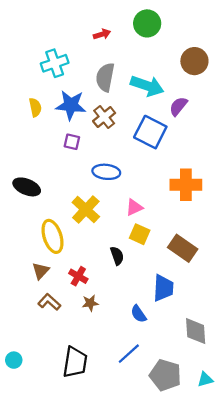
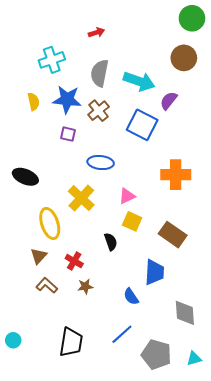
green circle: (147, 23) -> (192, 18), moved

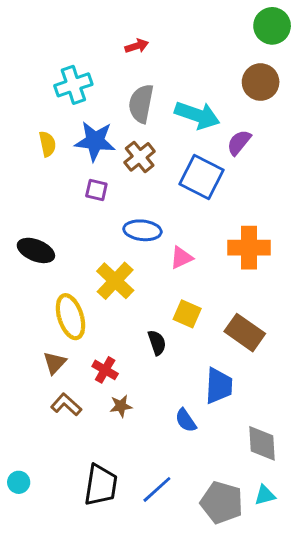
pink triangle: (127, 196) -> (181, 258), moved
blue line: (122, 334) -> (157, 489), moved
cyan triangle: (194, 359) -> (265, 495), moved

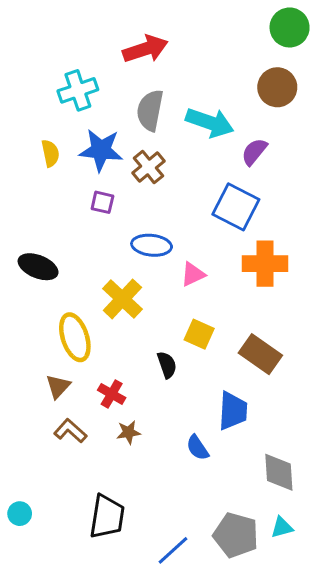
red arrow: (137, 46) -> (145, 49), size x1.8
blue square: (202, 177) -> (236, 207), moved
blue line: (157, 489) -> (173, 550), moved

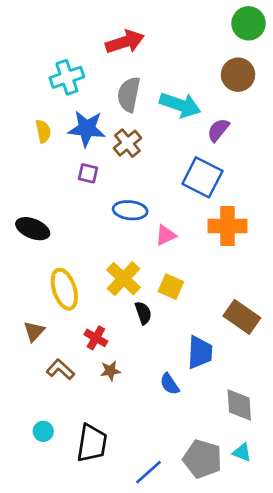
yellow cross: (122, 299) -> (124, 279), moved
brown rectangle: (260, 354) -> (242, 317), moved
brown triangle: (58, 386) -> (34, 331), moved
cyan circle: (20, 514) -> (43, 431), moved
cyan triangle: (282, 527) -> (242, 452), turned 36

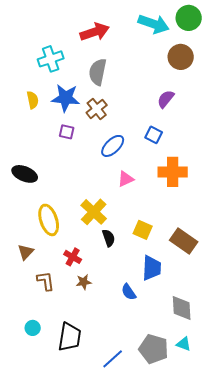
cyan arrow: (180, 105) -> (154, 24), moved
blue square: (202, 177) -> (154, 135), size x0.6
blue ellipse: (130, 210) -> (113, 146), moved, turned -50
yellow square: (171, 287) -> (143, 230), moved
brown L-shape: (60, 369) -> (46, 281), turned 40

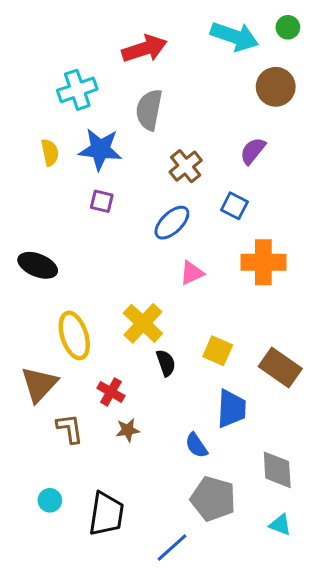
green circle: (189, 18) -> (288, 27), size x0.6
brown cross: (97, 109) -> (186, 166), moved
brown triangle: (26, 252) -> (39, 384), size x1.5
gray pentagon: (154, 349) -> (213, 499), moved

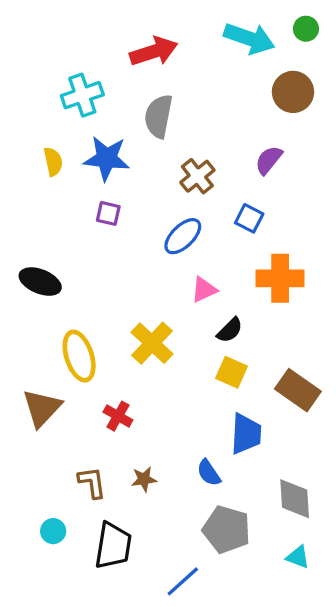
black semicircle: (166, 363) -> (230, 330), moved, turned 64
brown L-shape: (70, 429) -> (92, 482), moved
brown star: (128, 430) -> (144, 479), moved

